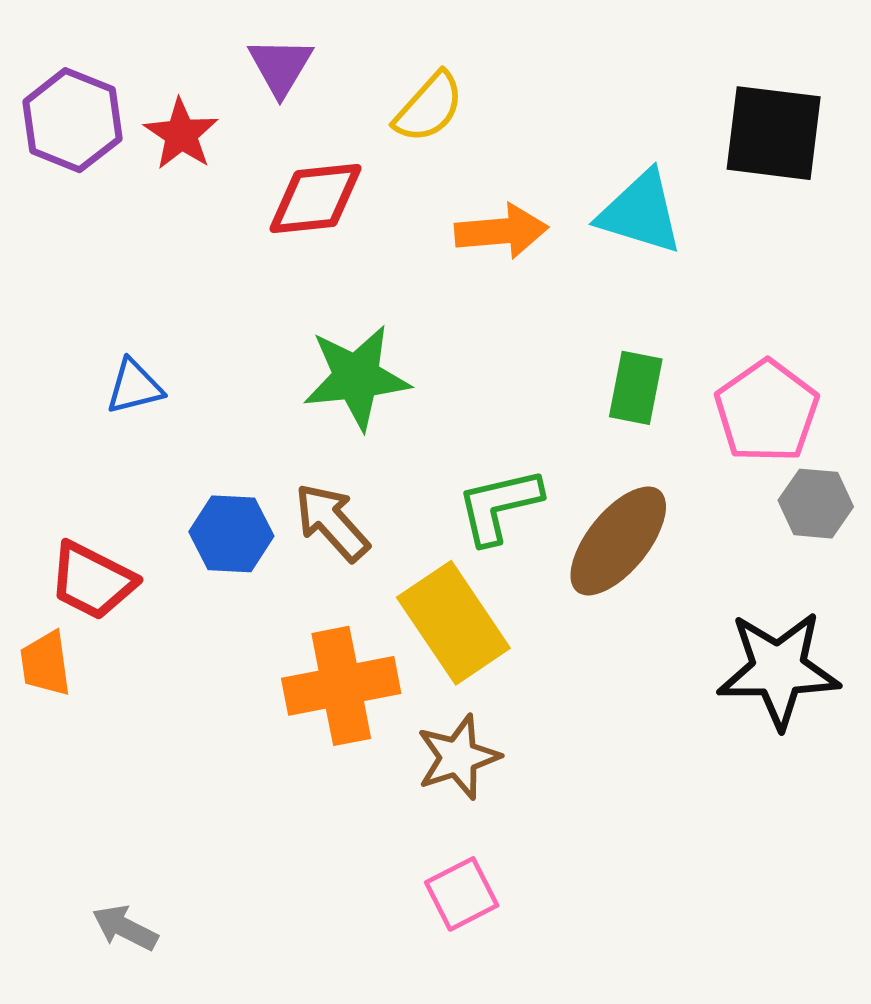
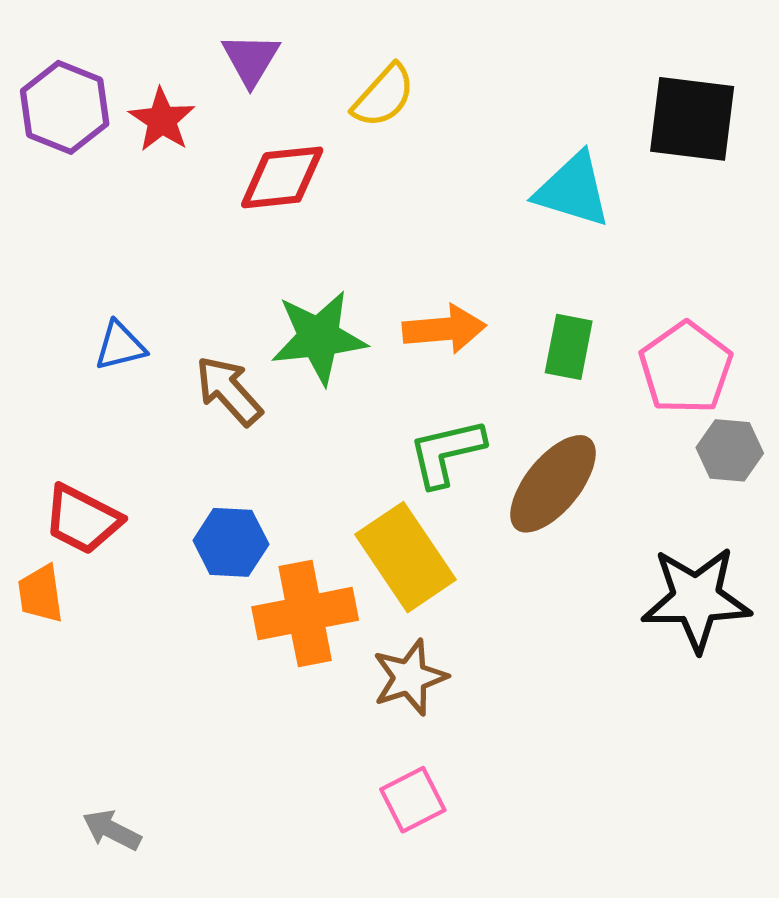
orange arrow: (501, 231) -> (444, 329), moved
brown arrow: (332, 522) -> (229, 391), moved
blue hexagon: (231, 534) -> (231, 542), moved

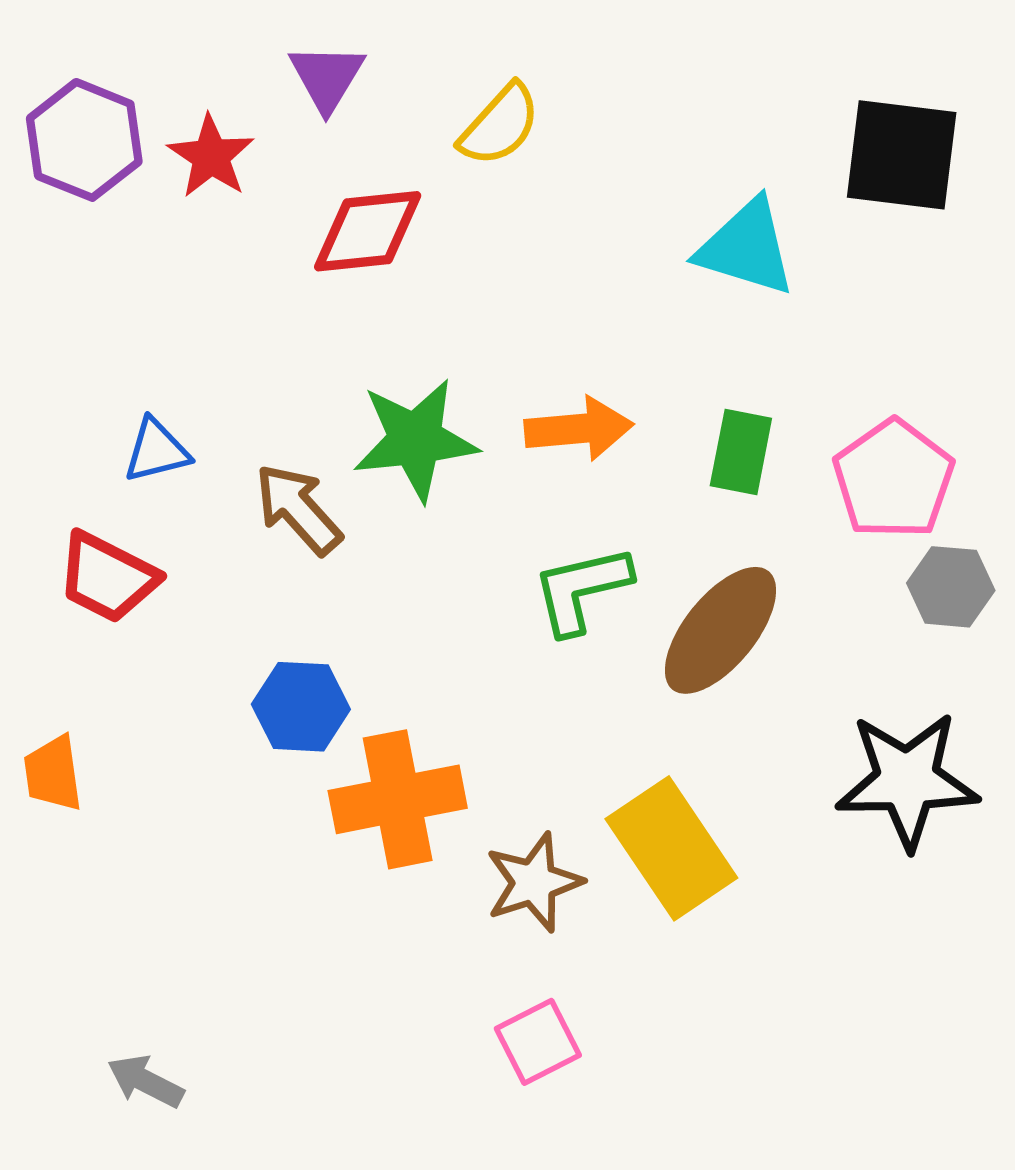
red trapezoid: (82, 519) -> (107, 577), moved
yellow rectangle: (406, 557) -> (671, 848), moved

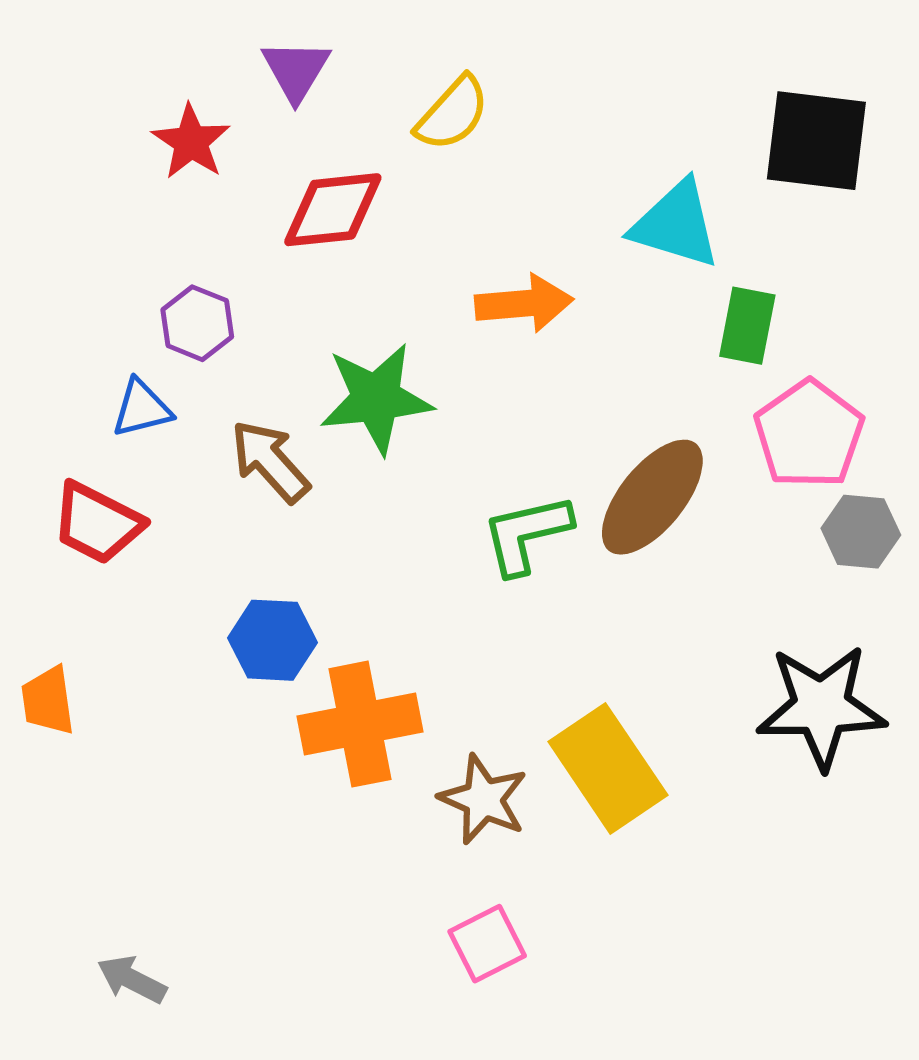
purple hexagon: (84, 140) -> (197, 323), moved, size x0.7
orange arrow: (579, 429) -> (524, 303), moved
green rectangle: (741, 452) -> (747, 326), moved
brown ellipse: (720, 630) -> (652, 497), moved
brown star: (534, 882) -> (483, 799), turned -30

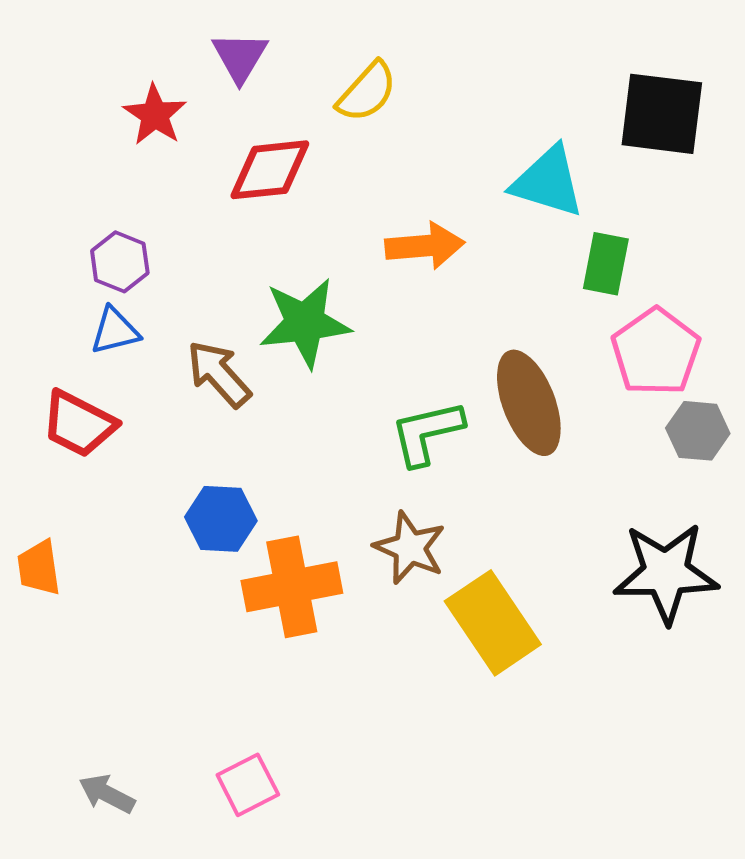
purple hexagon: (197, 323) -> (120, 262), moved
brown ellipse: (652, 497) -> (529, 403), turned -60
brown star: (483, 799) -> (410, 548), moved
pink square: (487, 944) -> (248, 785), moved

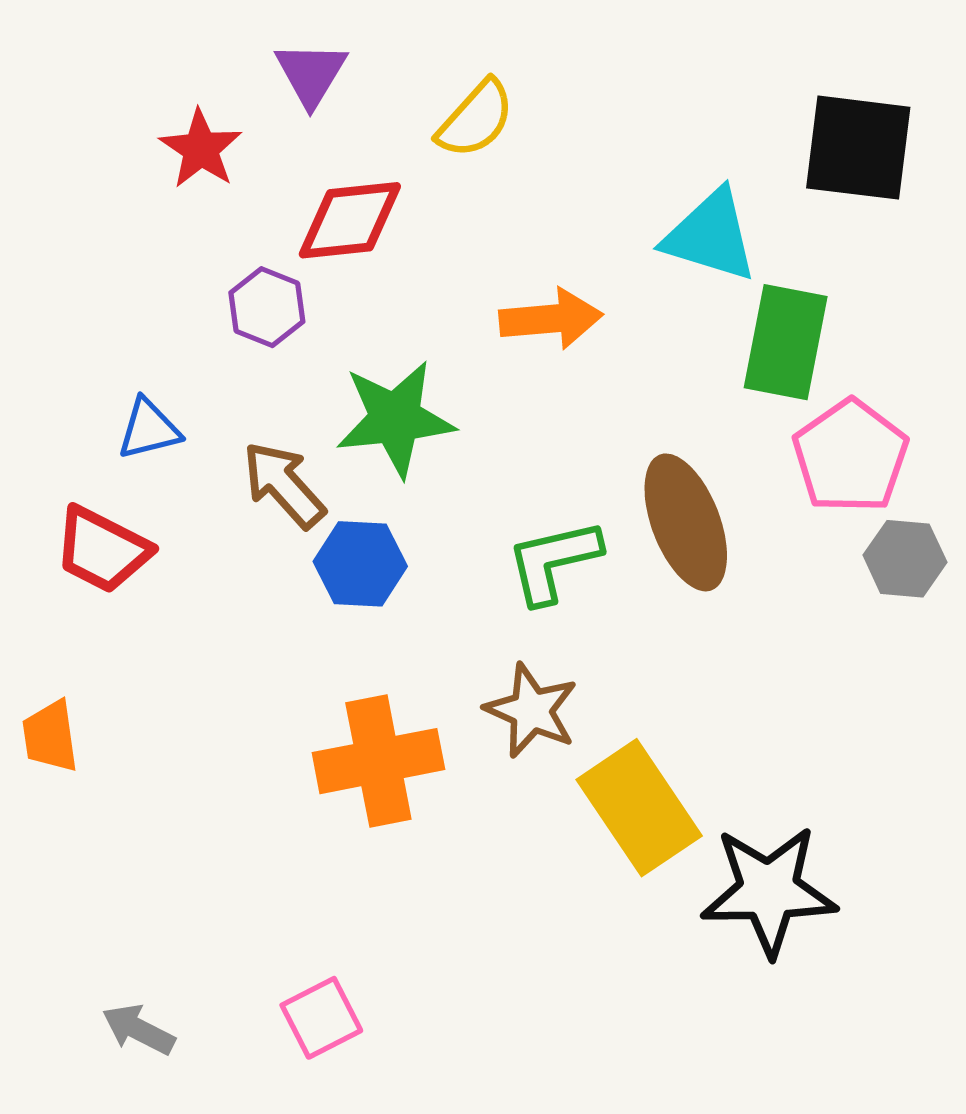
purple hexagon: (120, 262) -> (267, 307), moved
green rectangle: (606, 264) -> (786, 342), size x1.4
blue hexagon: (221, 519) -> (360, 564), moved
black star: (666, 573) -> (769, 891), moved

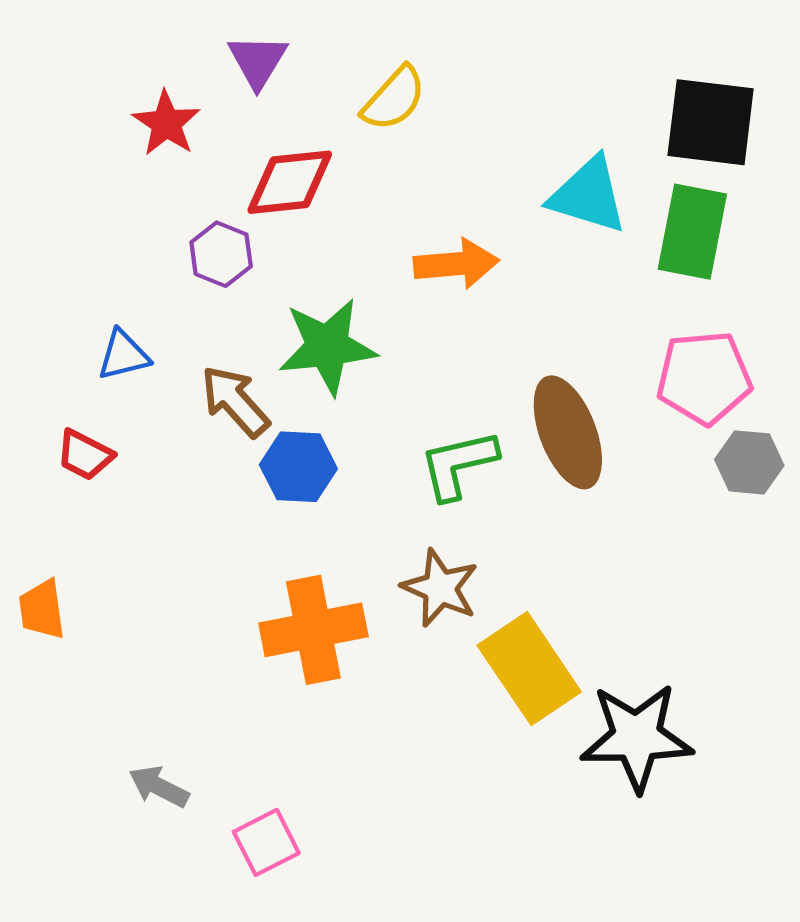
green rectangle: (786, 342) -> (692, 232), moved
pink pentagon: (850, 456) -> (704, 378), turned 30
red trapezoid: (102, 550) -> (85, 455), size x0.7
gray arrow: (138, 1029) -> (159, 787), moved

